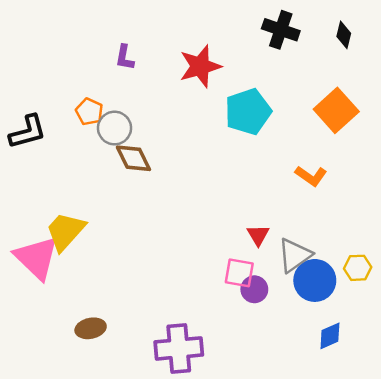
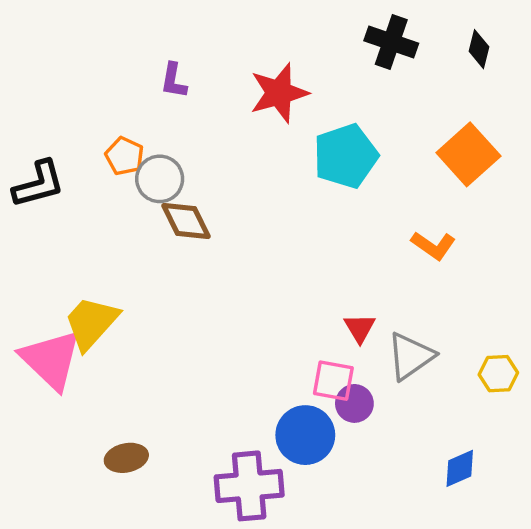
blue circle: (315, 280) -> (305, 435), moved

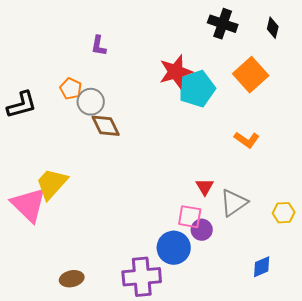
red star: (279, 93) -> (176, 72), moved
orange square: (468, 154) -> (251, 75), moved
brown ellipse: (126, 458) -> (72, 279), moved

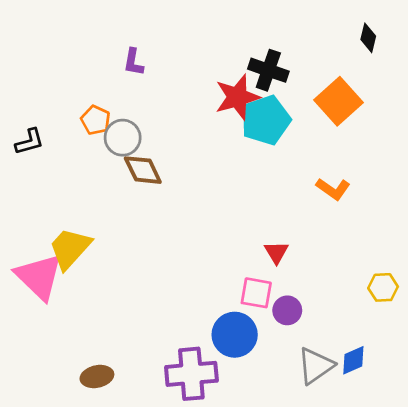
black cross: (223, 24) -> (268, 70), moved
black L-shape: (22, 105) -> (29, 142), size x0.7
gray triangle: (234, 203) -> (316, 366), moved
purple circle: (202, 230) -> (287, 310), moved

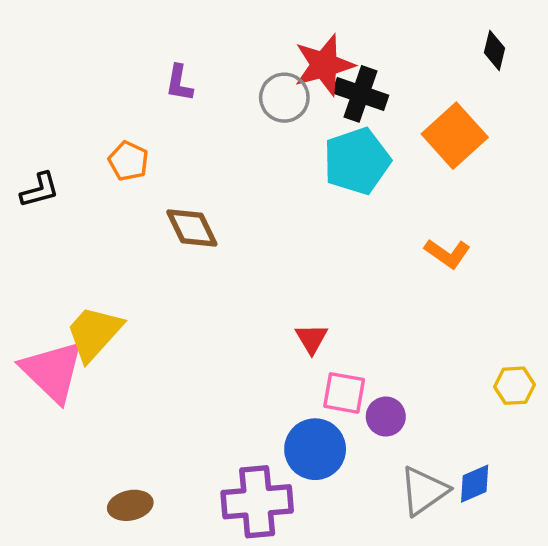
red star: (237, 97) -> (324, 65), moved
gray circle: (123, 138) -> (284, 98), moved
red triangle: (276, 252) -> (311, 339), moved

